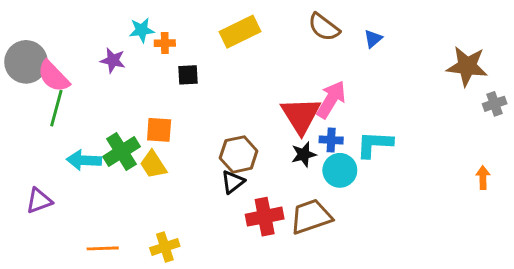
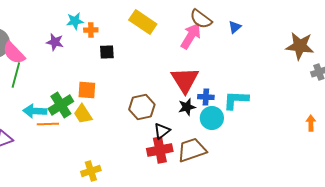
yellow rectangle: (240, 32) -> (143, 22), turned 60
pink arrow: (331, 99) -> (191, 36), moved
black triangle: (233, 182) -> (162, 131), moved
orange line: (103, 248) -> (48, 124), moved

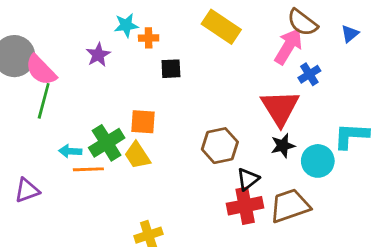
purple star: (55, 42) -> (98, 55), turned 30
blue cross: (206, 97) -> (309, 74), moved, turned -35
cyan arrow: (35, 111) -> (70, 151), size x0.7

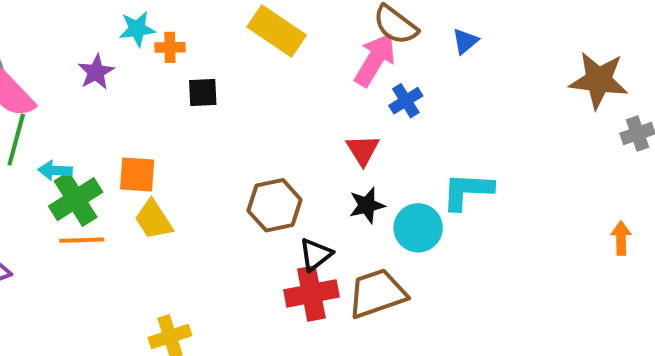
red triangle: (280, 108) -> (363, 150), size x0.6
orange square: (143, 122) -> (137, 175), moved
green cross: (107, 143) -> (76, 199), moved
cyan arrow: (70, 151) -> (55, 170), moved

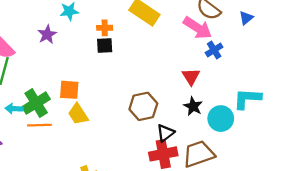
orange cross: (170, 47) -> (105, 28), moved
pink arrow: (375, 60) -> (198, 28), turned 92
cyan arrow: (55, 170) -> (14, 109), moved
black star: (367, 205) -> (193, 106), turned -30

